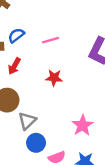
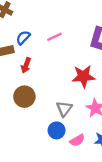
red star: (54, 78) -> (83, 76), moved, size x1.5
gray triangle: (27, 121) -> (64, 109), moved

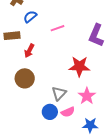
blue semicircle: (23, 38) -> (30, 17), moved
pink semicircle: (77, 140) -> (68, 112), moved

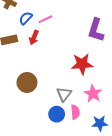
pink line: (58, 28) -> (45, 19), moved
red arrow: (29, 51) -> (34, 37), moved
pink semicircle: (68, 112) -> (75, 112), turned -64

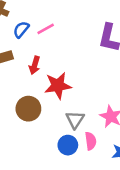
red arrow: (34, 37) -> (35, 65), moved
red star: (82, 64) -> (58, 86), moved

